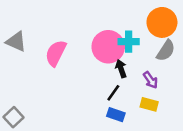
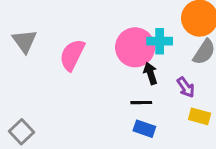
gray triangle: (16, 42) -> (25, 41), turned 30
black line: (113, 93) -> (141, 103), turned 54
yellow rectangle: (149, 104) -> (200, 116), moved

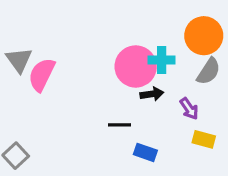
pink semicircle: (72, 55) -> (42, 75), moved
black arrow: (150, 73) -> (152, 94), turned 100
black line: (141, 103) -> (119, 125), moved

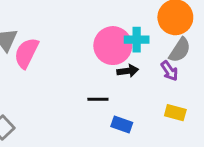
purple arrow: (189, 109) -> (169, 71), moved

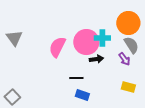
gray semicircle: (180, 50) -> (131, 45), turned -66
pink semicircle: (26, 53) -> (57, 47), moved
blue rectangle: (122, 125) -> (82, 95), moved

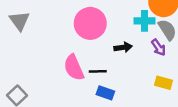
cyan cross: (102, 38) -> (145, 21), moved
pink circle: (86, 42) -> (90, 23), moved
pink semicircle: (57, 47) -> (74, 68), moved, turned -50

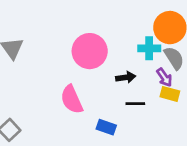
black line: (98, 71) -> (135, 104), moved
yellow rectangle: (164, 83) -> (170, 94), moved

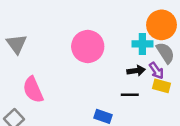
black arrow: (126, 77) -> (136, 71), moved
pink semicircle: (72, 99) -> (33, 90), moved

